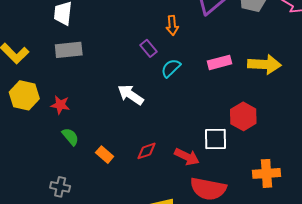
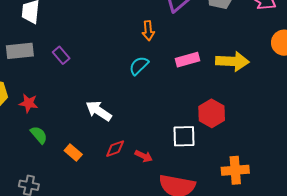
orange arrow: (172, 25) -> (148, 31), moved
purple rectangle: (148, 48) -> (61, 55), moved
gray rectangle: (69, 50) -> (20, 51), moved
white arrow: (131, 95) -> (99, 111), moved
red arrow: (187, 157) -> (144, 156), moved, size x0.7

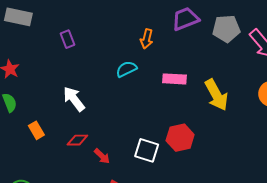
purple rectangle: (61, 55) -> (68, 39), moved
yellow arrow: (232, 61) -> (216, 95), turned 40

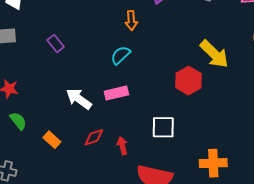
pink rectangle: (174, 79) -> (116, 93), moved
red hexagon: (180, 138) -> (188, 81), moved
red arrow: (102, 156) -> (122, 146), turned -132

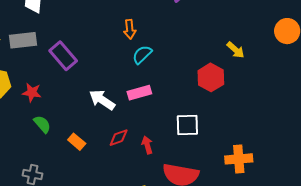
orange arrow: (131, 20) -> (130, 29), moved
purple rectangle: (56, 43) -> (63, 56), moved, size x1.6
yellow arrow: (214, 54) -> (236, 50), size x0.6

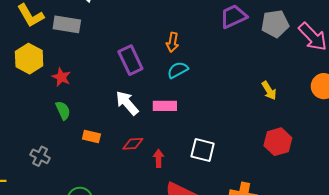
purple rectangle: (63, 56) -> (130, 60), moved
red hexagon: (211, 77) -> (278, 142), moved
orange rectangle: (77, 142) -> (91, 136), turned -42

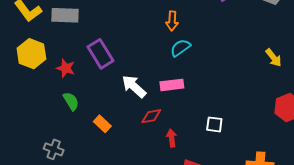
purple rectangle: (130, 60) -> (100, 54), moved
orange rectangle: (91, 136) -> (102, 124), turned 36
red diamond: (133, 144) -> (151, 116), moved
white square: (203, 150) -> (214, 124), size x0.7

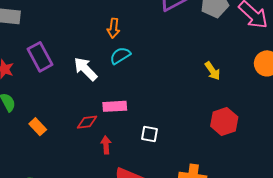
pink rectangle: (172, 85) -> (115, 106), moved
white arrow: (134, 86) -> (85, 69), moved

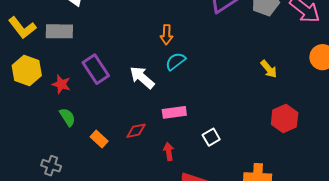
red diamond: (87, 122) -> (136, 131), moved
white square: (150, 134) -> (211, 137), turned -36

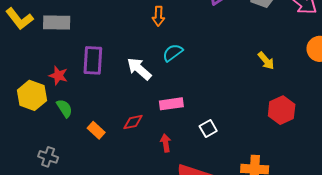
orange arrow: (167, 35) -> (158, 16), moved
purple rectangle: (96, 69) -> (93, 60), turned 36
yellow hexagon: (27, 70) -> (32, 95), moved

